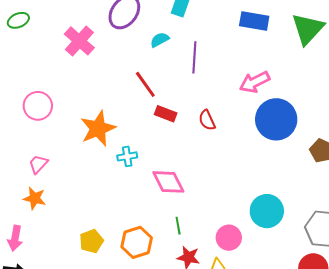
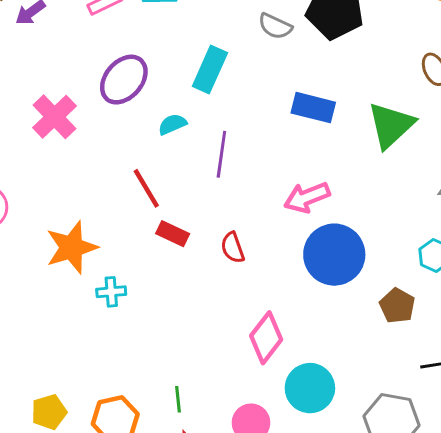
pink diamond: (168, 182) -> (266, 338), moved, turned 60

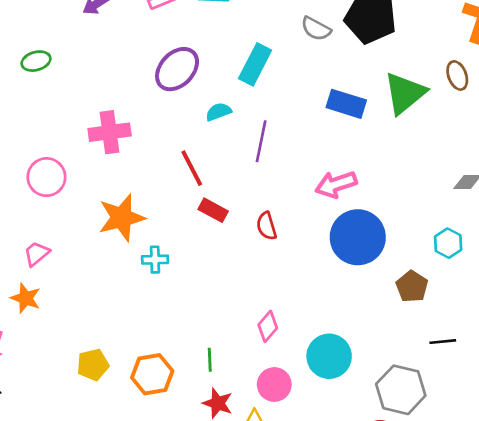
pink cross: (54, 117) -> (110, 132), moved, turned 33
green triangle: (391, 125) -> (405, 93), moved
pink diamond: (266, 338) -> (268, 326), moved, size x0.7

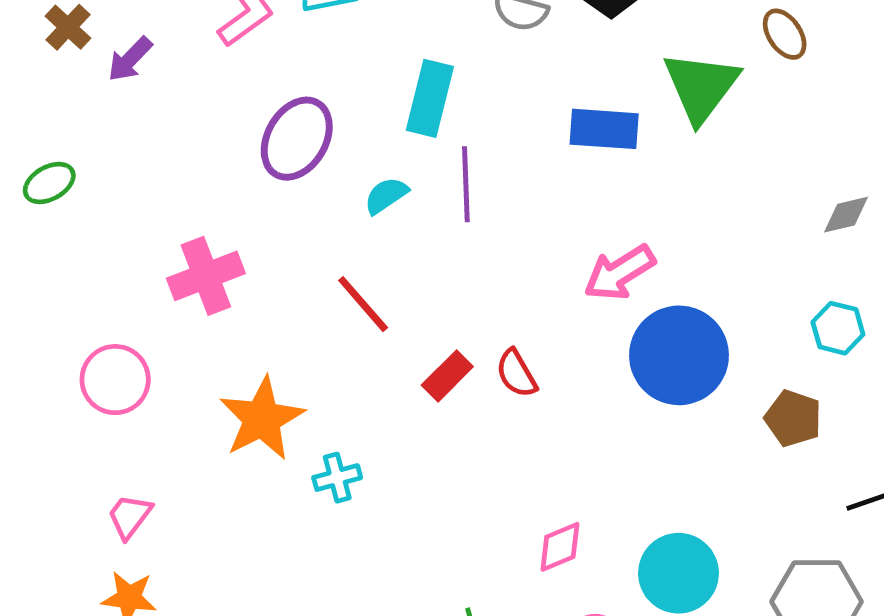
purple line: (261, 141) -> (466, 184), moved
red rectangle: (213, 210) -> (447, 376), moved, turned -60
pink diamond: (268, 326) -> (560, 547), turned 40

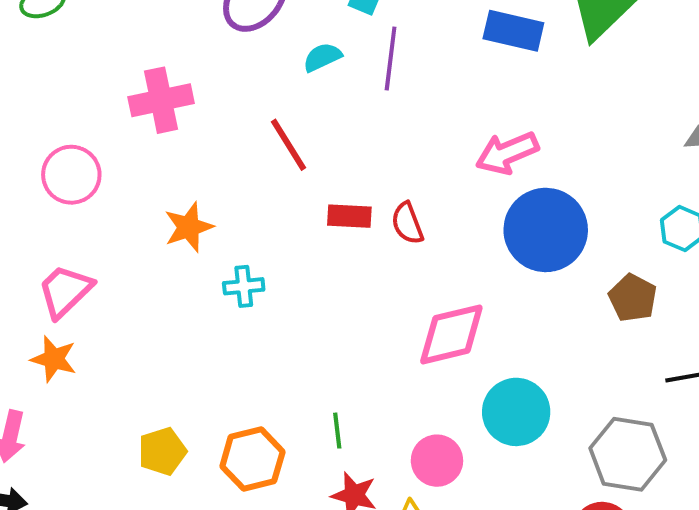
red rectangle: (447, 376) -> (349, 216), turned 39
orange star: (262, 419) -> (189, 227), size x0.7
pink trapezoid: (130, 516) -> (65, 291), size x1.4
pink diamond: (560, 547) -> (451, 334), moved, size x1.6

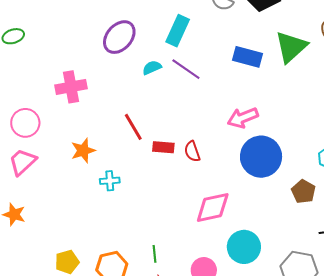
purple line: (391, 58) -> (186, 69), turned -64
red line: (289, 145) -> (133, 127), moved
pink trapezoid: (65, 291) -> (23, 162), moved

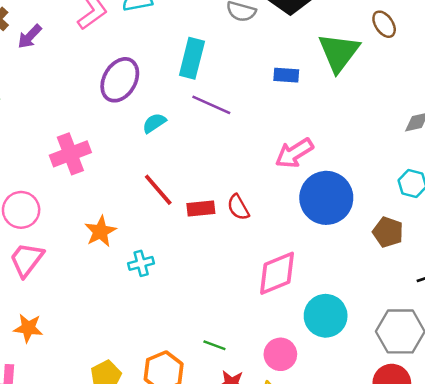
blue rectangle: (248, 57) -> (286, 75), size x0.7
cyan semicircle: (152, 68) -> (154, 123), moved
green line: (154, 254) -> (214, 345), turned -54

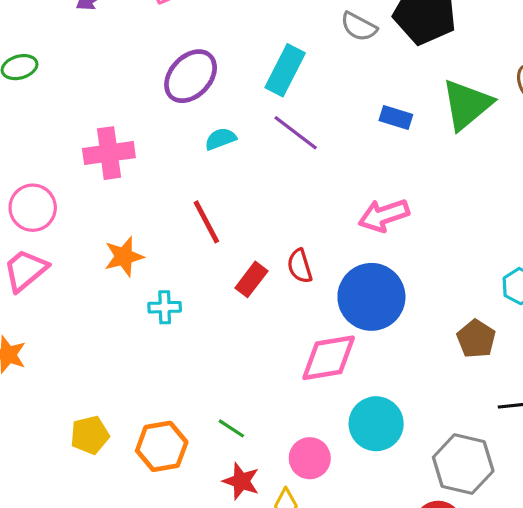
blue circle: (326, 198) -> (371, 297), moved
red rectangle: (201, 209) -> (251, 279), moved, turned -60

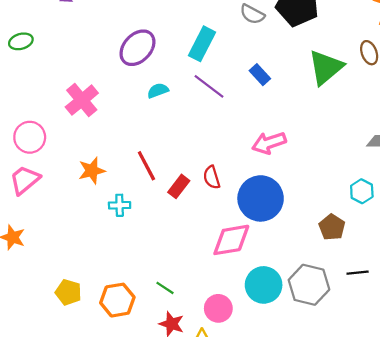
blue rectangle: (396, 118) -> (260, 75), moved, turned 30
pink cross: (109, 153) -> (82, 100), turned -32
red line: (206, 222) -> (146, 166), moved
yellow pentagon: (90, 435) -> (68, 292), turned 30
gray hexagon: (463, 464) -> (309, 285), moved

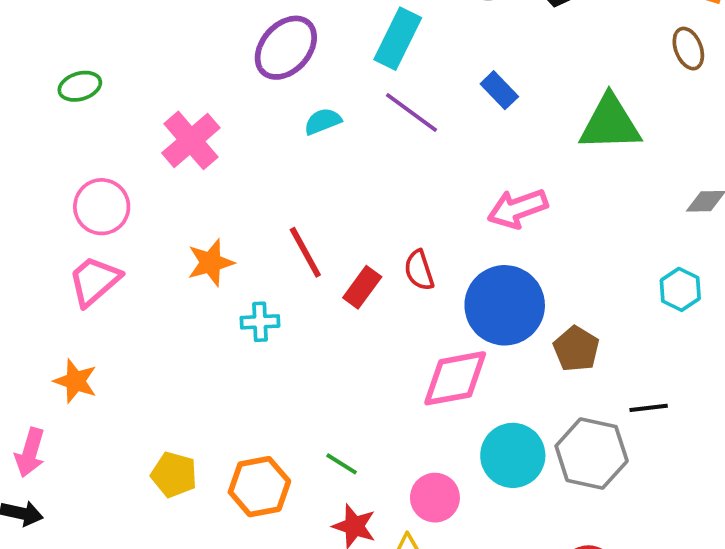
green ellipse: (21, 41) -> (80, 86), moved
green triangle: (326, 67) -> (610, 123), moved, turned 39
brown pentagon: (332, 227) -> (576, 349), moved
black line: (358, 273) -> (649, 408), moved

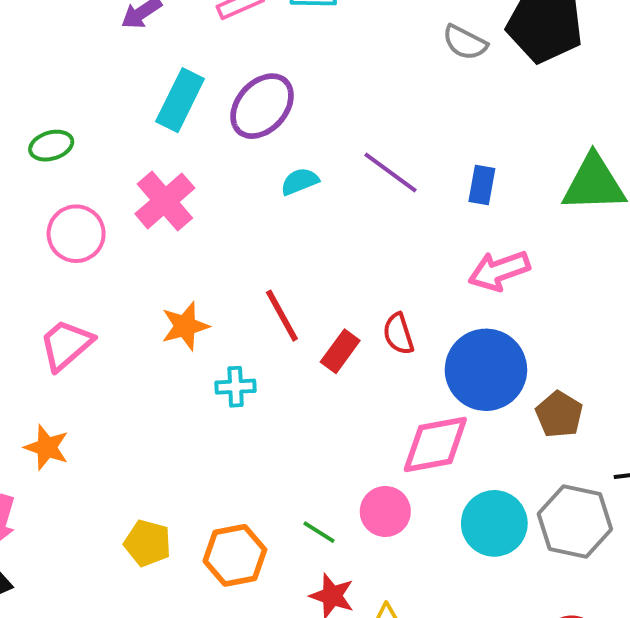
cyan rectangle: (398, 39) -> (180, 100), moved
blue rectangle: (499, 90) -> (482, 185), moved, turned 54
pink circle: (102, 207) -> (76, 234), moved
pink circle: (435, 498) -> (385, 511), moved

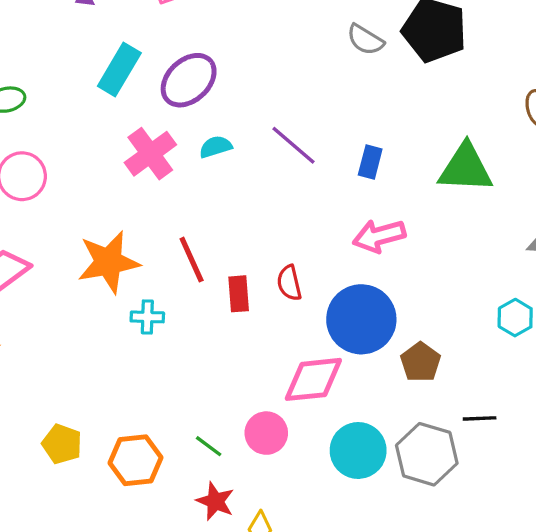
pink cross: (165, 201) -> (150, 154), moved
orange star: (185, 326) -> (108, 262), size x1.5
red rectangle: (340, 351) -> (239, 294), turned -45

